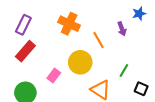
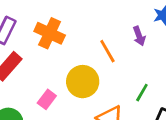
orange cross: (69, 24) -> (50, 33), moved

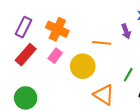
orange line: (107, 51) -> (102, 43), turned -54
pink rectangle: (47, 99) -> (55, 56), moved

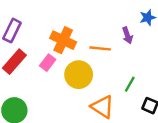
orange cross: (57, 29) -> (63, 40), moved

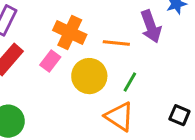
purple arrow: (127, 35) -> (151, 26), size x1.5
green line: (130, 84) -> (130, 82), moved

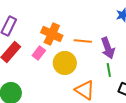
purple arrow: (151, 26) -> (108, 48), moved
green line: (130, 82) -> (109, 70), moved, turned -40

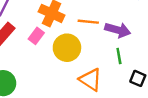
purple arrow: (108, 48) -> (118, 30), turned -55

